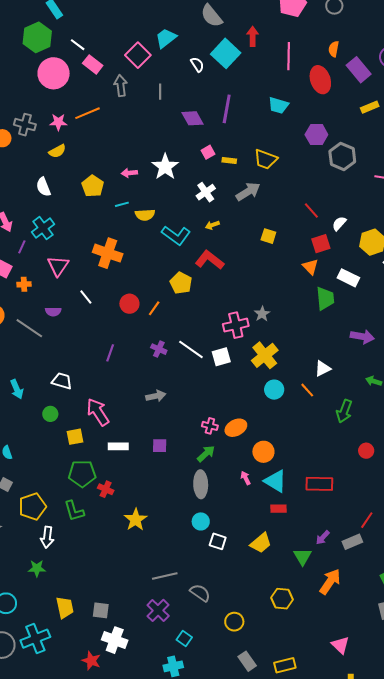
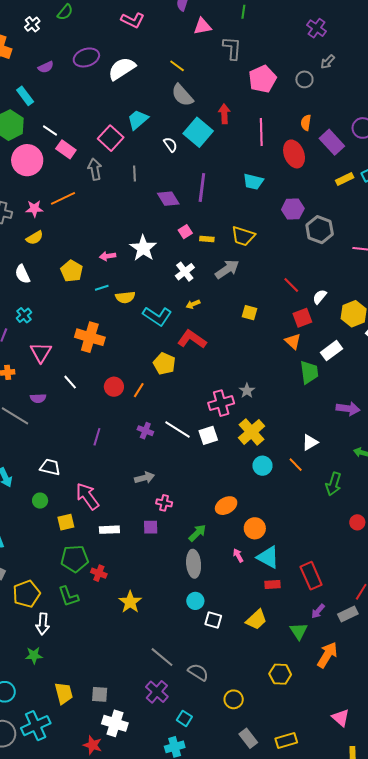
cyan cross: (43, 228) -> (24, 315), size x0.7
white rectangle: (348, 278) -> (331, 351), turned -60
pink cross: (210, 426) -> (164, 503), moved
red rectangle: (319, 484) -> (311, 576), moved, turned 68
gray line: (165, 576) -> (162, 657), turned 55

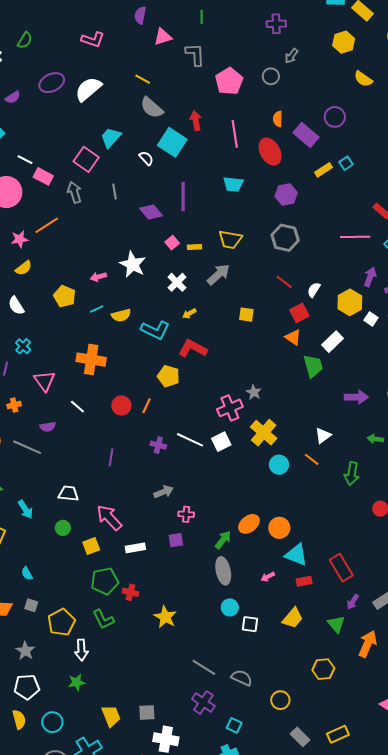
purple cross: (317, 28) -> (276, 24), turned -30
purple hexagon: (293, 209) -> (286, 195), moved
gray hexagon: (320, 230) -> (285, 238), moved
orange ellipse: (226, 506) -> (249, 524), moved
pink arrow: (238, 555) -> (268, 577), moved, turned -80

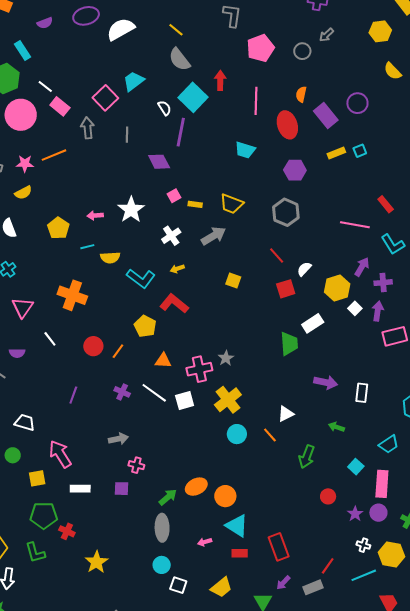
purple line: (183, 197) -> (181, 132), moved
orange triangle: (293, 337) -> (163, 361), moved, turned -42

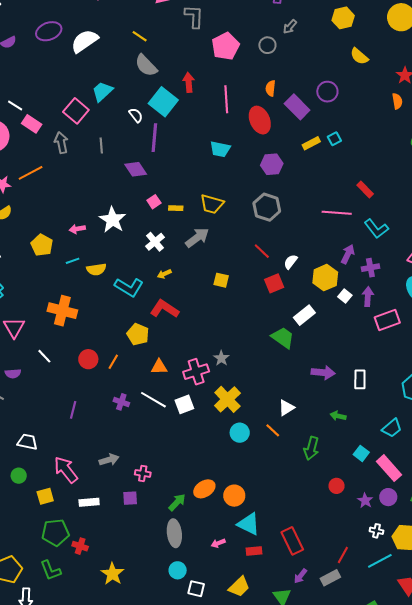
green trapezoid: (289, 344) -> (283, 338), turned -45
gray arrow: (118, 439) -> (109, 460), moved
pink rectangle: (382, 484) -> (389, 468), turned -40

